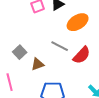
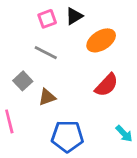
gray line: (60, 46) -> (46, 53), moved

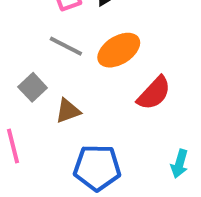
orange ellipse: (101, 40) -> (119, 50), moved
cyan arrow: (124, 134) -> (179, 164), turned 60

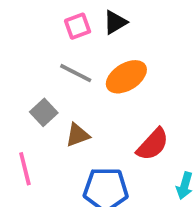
red semicircle: (154, 93) -> (153, 144), moved

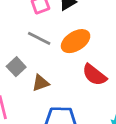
red semicircle: (153, 144) -> (94, 75), moved, turned 85

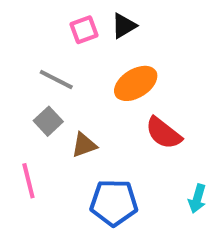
gray line: (39, 38) -> (56, 79), moved

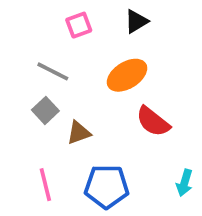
black triangle: (124, 26) -> (136, 21), moved
pink line: (28, 181) -> (45, 185), moved

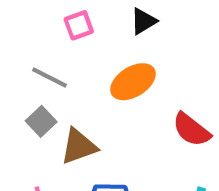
red semicircle: (153, 122) -> (191, 130), moved
brown triangle: (79, 133) -> (79, 146), size x1.4

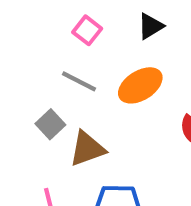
pink square: (79, 25) -> (87, 30), turned -32
gray line: (50, 78) -> (79, 81), moved

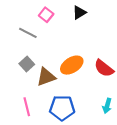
gray line: (79, 81) -> (28, 33), moved
orange ellipse: (140, 85) -> (72, 65), moved

